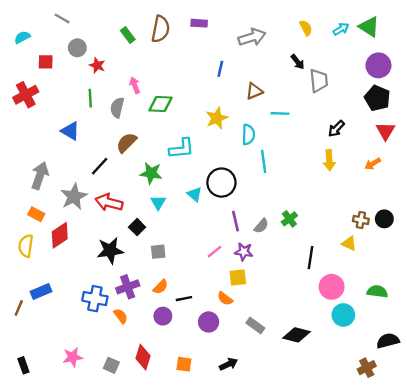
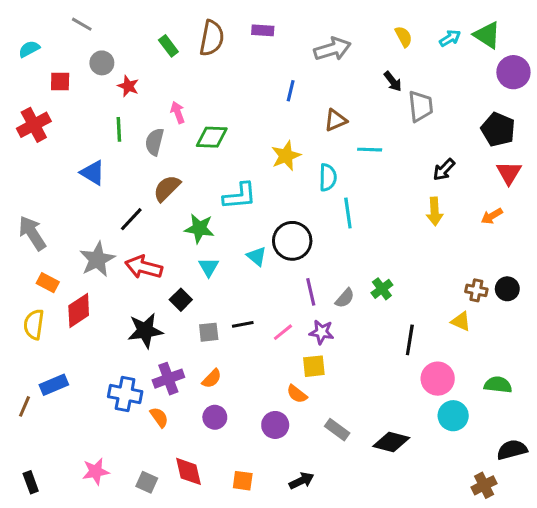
purple circle: (378, 65) -> (513, 72), moved
gray arrow: (40, 176) -> (32, 233), moved, turned -52
black line: (184, 299) -> (243, 324), moved
red diamond: (143, 357) -> (189, 471), turned -30

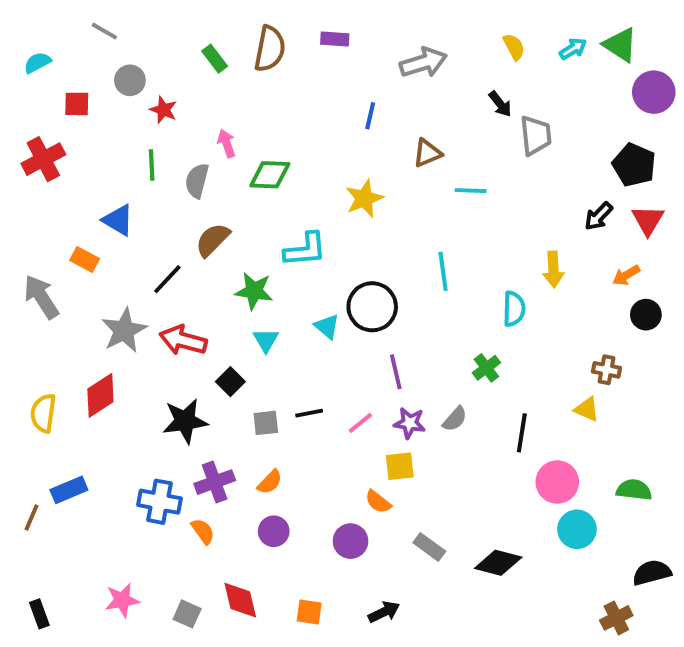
black arrow: (444, 170) -> (599, 216), moved
cyan semicircle: (328, 177) -> (514, 309), moved
orange rectangle: (48, 283) -> (85, 260), moved
black circle: (507, 289) -> (646, 315), moved
gray semicircle: (345, 298) -> (455, 419), moved

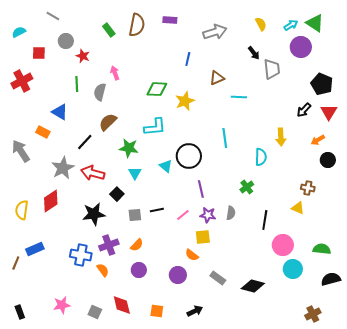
purple circle: (654, 92) -> (301, 47), moved
green diamond: (270, 175) -> (157, 89), moved
gray semicircle: (455, 419) -> (231, 213), turned -32
black semicircle: (652, 573) -> (331, 279), moved

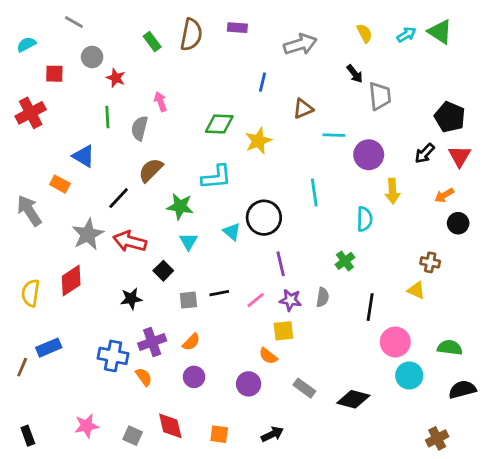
purple circle: (301, 47) -> (369, 155), moved
black star: (94, 214) -> (131, 299), size x0.7

